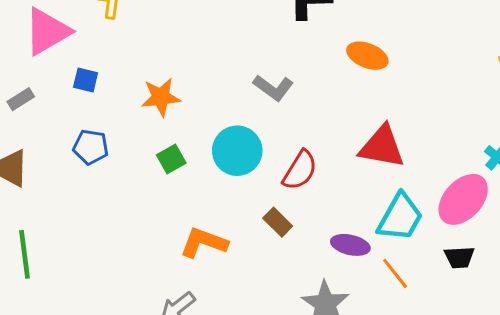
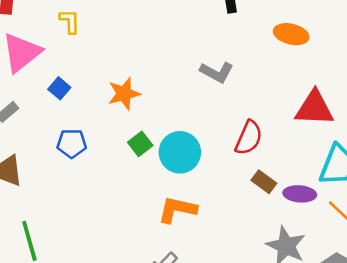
blue square: (86, 80) -> (59, 88), turned 35
cyan circle: (237, 151) -> (180, 152), moved
brown rectangle: (278, 222) -> (264, 182), moved

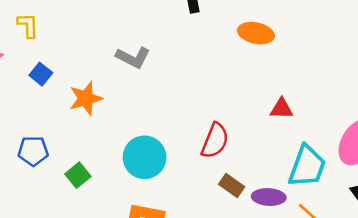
gray L-shape: (217, 72) -> (133, 57), moved
blue square: (59, 88) -> (41, 74), moved
red triangle: (314, 108) -> (282, 109), size x0.6
green square: (140, 144) -> (78, 175), moved

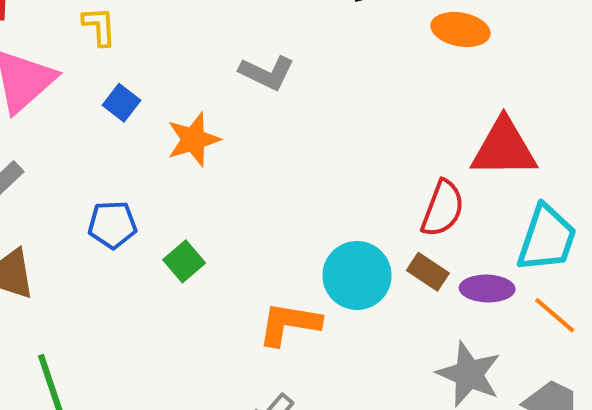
red triangle: (282, 109) -> (504, 148), size x1.8
red semicircle: (215, 141) -> (443, 208), moved
cyan circle: (145, 157) -> (357, 275), moved

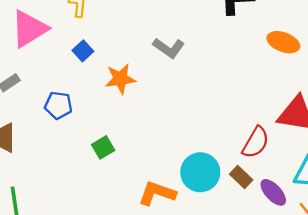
blue pentagon: (112, 225) -> (58, 105), moved
purple ellipse: (487, 289) -> (273, 192), turned 36

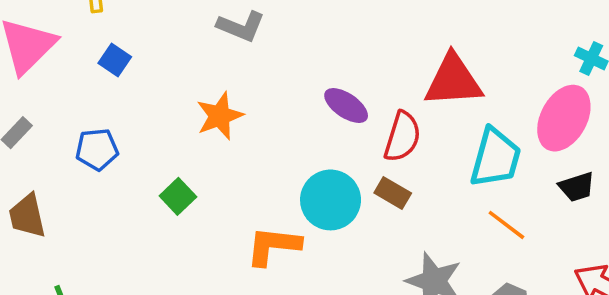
orange star: (120, 79) -> (220, 116), moved
purple ellipse: (273, 192) -> (346, 106), moved

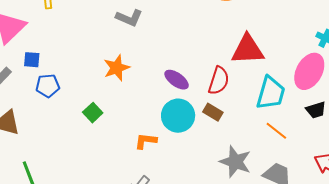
blue square: (115, 60) -> (32, 60), moved, turned -30
purple ellipse: (346, 106) -> (177, 80), moved
orange L-shape: (273, 246) -> (146, 141), size x0.7

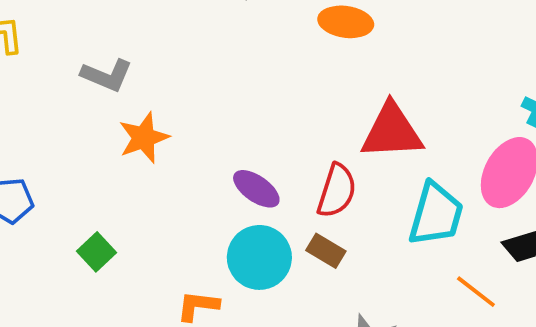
gray L-shape: (129, 18) -> (107, 75), moved
orange star: (117, 68) -> (144, 138), moved
orange line: (276, 131) -> (476, 292), moved

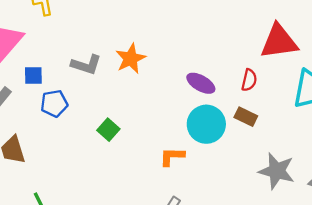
gray L-shape: (107, 75) -> (86, 65), moved
red semicircle: (337, 191) -> (249, 80), size x0.7

